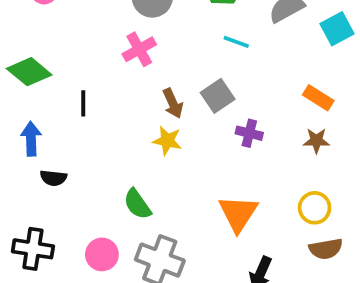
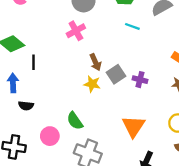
gray square: (218, 96) -> (116, 74), moved
black line: (83, 103) -> (34, 62), moved
pink circle: (102, 254) -> (50, 136), moved

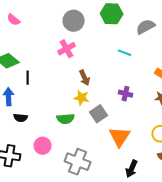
cyan line: (132, 26) -> (125, 53), moved
gray square: (116, 74) -> (99, 114), moved
green semicircle: (75, 121) -> (66, 119), moved, turned -60

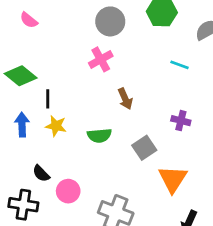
yellow star: (82, 98) -> (56, 126), moved
black semicircle: (21, 118) -> (41, 173), moved, turned 40
green semicircle: (66, 119) -> (99, 135), moved

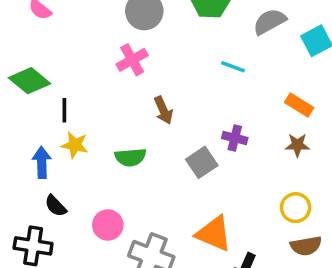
blue arrow: (22, 125) -> (42, 162), moved
gray square: (144, 148) -> (202, 162), moved
orange triangle: (173, 179) -> (214, 234), moved, turned -40
pink circle: (68, 191) -> (108, 225), moved

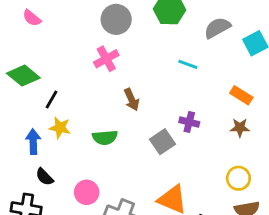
black line: (64, 110) -> (51, 100), turned 30

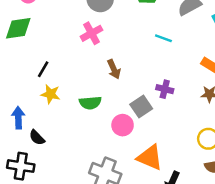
green diamond: (23, 76) -> (18, 28), moved, turned -48
blue arrow: (33, 142) -> (18, 118), moved
pink circle: (87, 192) -> (123, 125), moved

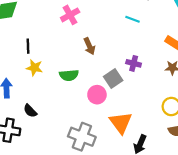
black line: (43, 69) -> (28, 46), turned -32
black semicircle: (37, 138) -> (30, 111), moved
orange triangle: (150, 157) -> (121, 123), turned 30

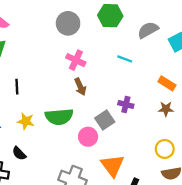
pink cross: (70, 15) -> (76, 60), moved, turned -36
yellow star: (34, 68) -> (26, 121), moved
green semicircle: (69, 75) -> (59, 117), size x1.4

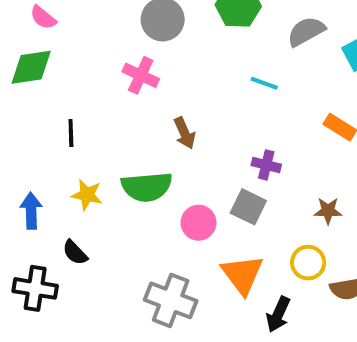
pink cross: (76, 60) -> (141, 75), moved
brown star: (166, 109) -> (328, 211), moved
gray square: (105, 120) -> (248, 207), moved, turned -30
yellow circle: (165, 149) -> (308, 263), moved

